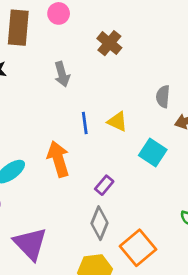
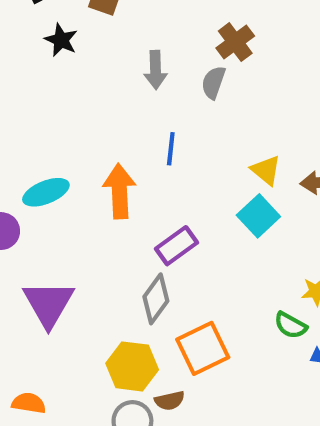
gray semicircle: (163, 97) -> (213, 82), moved
yellow triangle: (117, 122) -> (266, 170), moved
purple rectangle: (104, 185) -> (176, 246), size x1.4

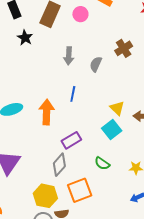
brown cross: (235, 42) -> (124, 48), moved
green semicircle: (290, 325) -> (102, 163), moved

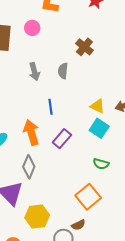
purple rectangle: (71, 140) -> (62, 139), moved
gray diamond: (59, 165) -> (29, 167), moved
yellow hexagon: (45, 196) -> (37, 216), moved

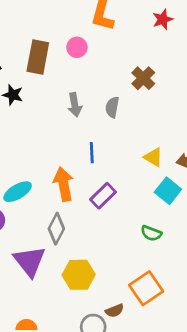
cyan square: (99, 128) -> (168, 191), moved
orange square: (88, 197) -> (146, 288), moved
yellow hexagon: (37, 216) -> (79, 275), moved

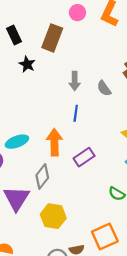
pink circle: (77, 47) -> (77, 13), moved
gray semicircle: (112, 107) -> (104, 88), turned -56
blue line: (92, 153) -> (76, 113), moved

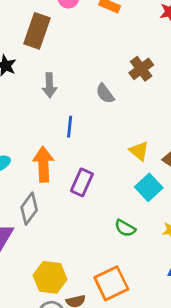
gray arrow: (75, 81) -> (49, 85), moved
purple rectangle: (84, 157) -> (82, 182), turned -30
yellow hexagon: (53, 216) -> (50, 277), moved

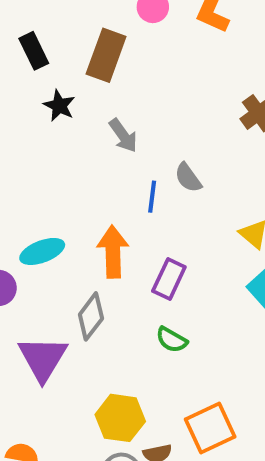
gray arrow: (49, 85) -> (123, 136), turned -35
gray semicircle: (105, 94) -> (188, 178), moved
green semicircle: (125, 228) -> (172, 340), moved

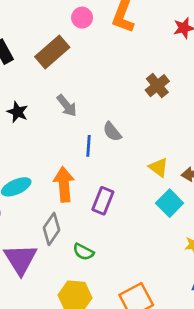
brown rectangle: (106, 55) -> (52, 52), turned 32
black star: (59, 106) -> (17, 112), moved
green semicircle: (172, 340) -> (83, 252), moved

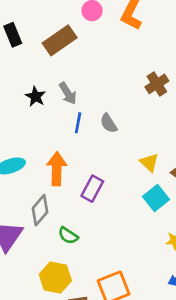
black star: (17, 112) -> (35, 97), moved
blue line: (88, 146) -> (78, 123), moved

